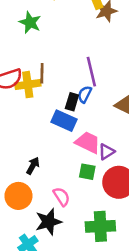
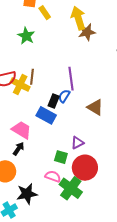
yellow cross: (28, 85) -> (20, 84), turned 30
pink trapezoid: (88, 143) -> (21, 130), moved
pink semicircle: (62, 197) -> (53, 176), moved, turned -42
green cross: (100, 226) -> (71, 188), moved, turned 35

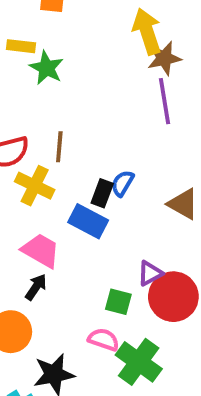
yellow rectangle: (45, 13) -> (21, 46), moved, turned -48
purple line: (71, 79) -> (164, 101), moved
yellow cross: (20, 84) -> (35, 186), moved
red circle: (85, 168) -> (173, 297), moved

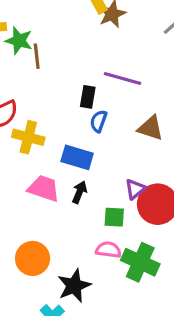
purple line: (164, 101) -> (122, 78), moved, turned -54
brown line: (59, 147) -> (37, 56), moved
black rectangle: (102, 193) -> (88, 97), moved
black arrow: (36, 287) -> (79, 192), moved

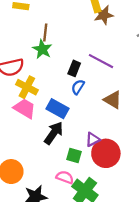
green star: (19, 41) -> (42, 49), moved
pink trapezoid: (44, 188) -> (25, 108), moved
black arrow: (79, 192) -> (54, 133), size x1.5

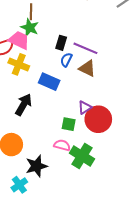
purple line: (101, 61) -> (85, 48), moved
brown triangle: (113, 100) -> (87, 68), moved
pink trapezoid: (25, 108) -> (19, 40), moved
black arrow: (54, 133) -> (23, 105), moved

